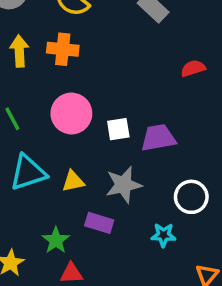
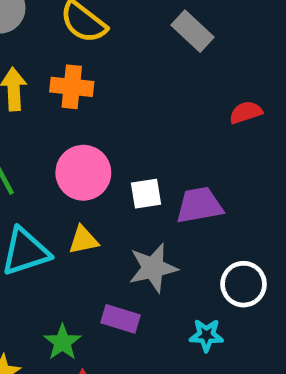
yellow triangle: (73, 181) -> (83, 240), moved

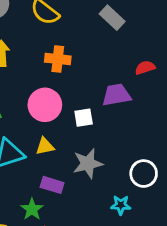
orange cross: (72, 87) -> (58, 59), moved
purple trapezoid: (199, 205) -> (116, 95), moved
purple rectangle: (120, 319) -> (52, 185), moved

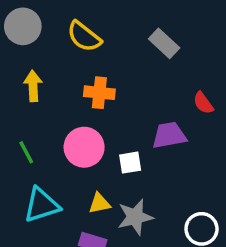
red semicircle: (145, 68) -> (203, 103), turned -108
yellow triangle: (45, 146) -> (99, 203), moved

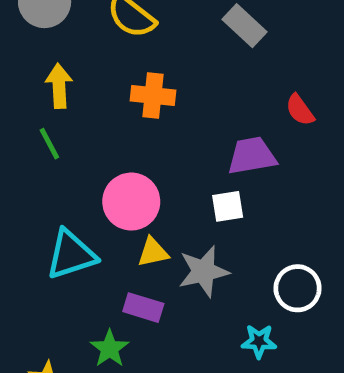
pink circle: (84, 147) -> (131, 202), moved
green line: (26, 152) -> (49, 144), moved
white square: (130, 163) -> (228, 206), moved

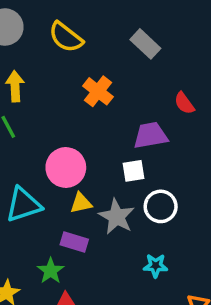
orange cross: (153, 96) -> (98, 91), moved, turned 32
gray star: (204, 271) -> (117, 217), turned -30
white circle: (298, 288) -> (161, 206), moved

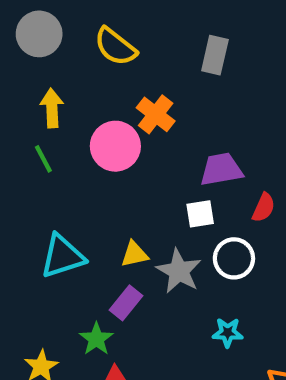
gray rectangle: (145, 44) -> (215, 55), turned 60
red semicircle: (184, 103) -> (264, 208), moved, turned -120
pink circle: (66, 167) -> (115, 146), moved
purple rectangle: (74, 242) -> (126, 303), turned -68

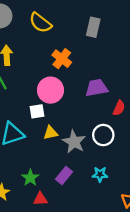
pink circle: (115, 146) -> (50, 90), moved
white square: (200, 214) -> (37, 111), moved
purple rectangle: (126, 303) -> (64, 175), moved

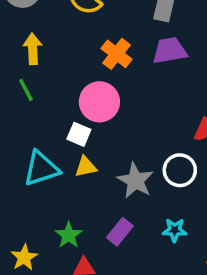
purple trapezoid: (97, 88) -> (170, 51), moved
white square: (37, 111) -> (79, 134), turned 32
yellow triangle: (50, 133) -> (86, 167), moved

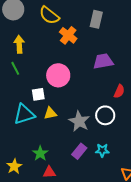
purple trapezoid: (170, 51) -> (103, 61), moved
orange cross: (117, 54) -> (68, 35), moved
white square: (79, 134) -> (38, 94), moved, turned -32
purple rectangle: (120, 232) -> (79, 151), moved

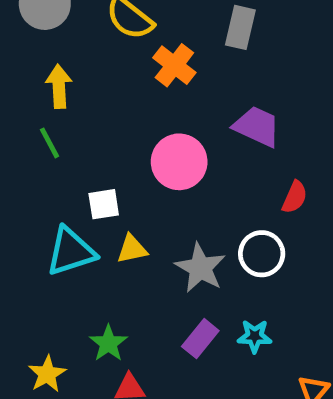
purple trapezoid: (103, 61) -> (257, 126), turned 35
pink circle: (58, 75) -> (179, 162), moved

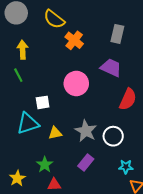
gray rectangle: (240, 27) -> (117, 34), moved
red semicircle: (295, 197) -> (128, 99), size x1.5
yellow triangle: (132, 249) -> (55, 133), moved
white circle: (262, 254) -> (113, 136), moved
cyan star: (255, 336) -> (126, 167), moved

